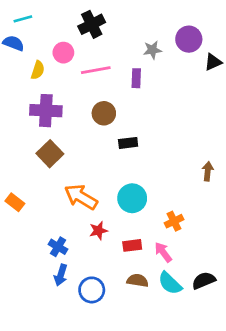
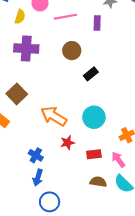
black rectangle: (128, 143) -> (91, 74), turned -32
brown square: (50, 154) -> (17, 94), moved
blue circle: (92, 290) -> (50, 202), moved

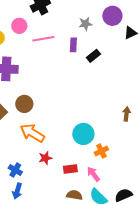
brown circle: (72, 51) -> (24, 104), moved
black rectangle: (91, 74) -> (93, 56), moved
cyan circle: (94, 117) -> (83, 134), moved

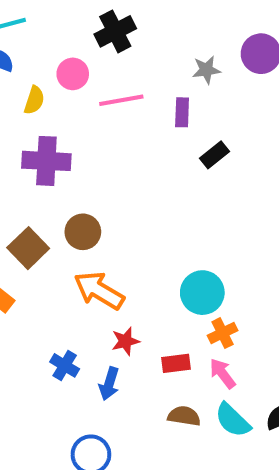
black rectangle: (93, 56) -> (214, 155), moved
orange cross: (101, 151) -> (223, 333), moved
blue arrow: (17, 191) -> (109, 384), moved

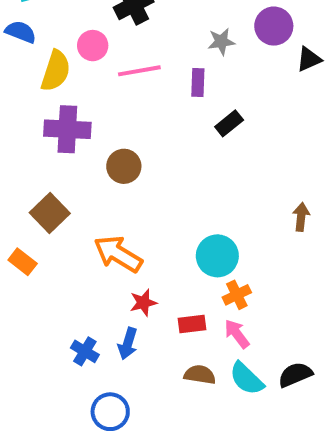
yellow semicircle: (34, 100) -> (56, 71), size x1.5
brown circle: (83, 232) -> (124, 166), moved
blue cross: (65, 365) -> (85, 351), moved

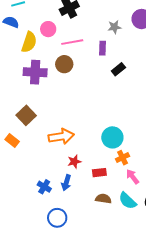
brown circle: (124, 166) -> (64, 64), moved
orange arrow: (118, 254) -> (61, 136), turned 140
pink arrow: (237, 334) -> (133, 177), moved

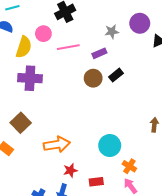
purple rectangle: (102, 48) -> (99, 53), turned 64
brown circle: (64, 64) -> (93, 78), moved
orange cross: (122, 158) -> (129, 166), moved, turned -32

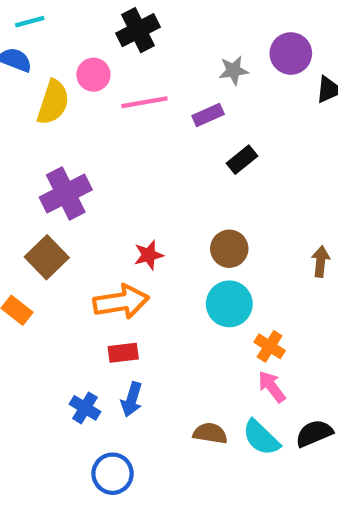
purple cross: (30, 78) -> (66, 194), moved, turned -30
brown circle: (93, 78) -> (229, 249), moved
red star: (70, 170) -> (149, 255), moved
red rectangle: (96, 182) -> (123, 353), moved

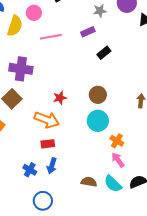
pink line: (144, 102) -> (51, 37), moved
purple cross: (66, 194) -> (21, 69), turned 35
orange arrow: (121, 302) -> (47, 120), turned 30

